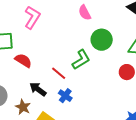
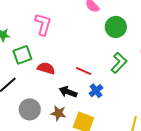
green L-shape: (81, 60) -> (119, 63), moved
blue cross: (65, 96) -> (96, 91), turned 32

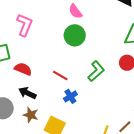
green circle: (116, 27) -> (75, 35), moved
black arrow: (68, 92) -> (27, 93), moved

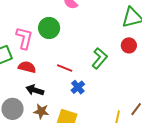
pink L-shape: (25, 25) -> (24, 38), moved
green circle: (75, 35) -> (49, 28), moved

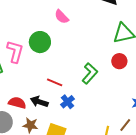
red semicircle: (27, 67) -> (17, 103), moved
black arrow: (35, 90) -> (39, 102), moved

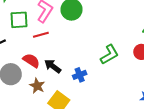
red line: (55, 82) -> (41, 35), moved, turned -56

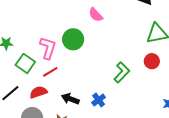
green square: (19, 20) -> (25, 63), turned -36
red semicircle: (31, 60) -> (38, 92), moved, turned -36

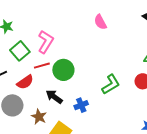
green circle: (73, 39) -> (63, 70), moved
red semicircle: (38, 92) -> (25, 82), turned 150

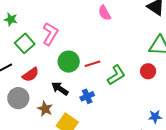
red line: (42, 66) -> (93, 64), moved

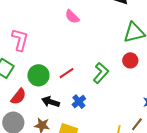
pink L-shape: (50, 34) -> (20, 40), moved
green circle: (69, 62) -> (38, 75), moved
red line: (93, 64) -> (66, 73), moved

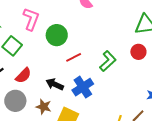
green circle: (38, 75) -> (57, 35), moved
blue cross: (79, 102) -> (83, 87), size x1.5

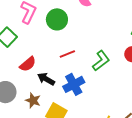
green circle: (57, 35) -> (57, 19), moved
red semicircle: (23, 75) -> (28, 64), moved

